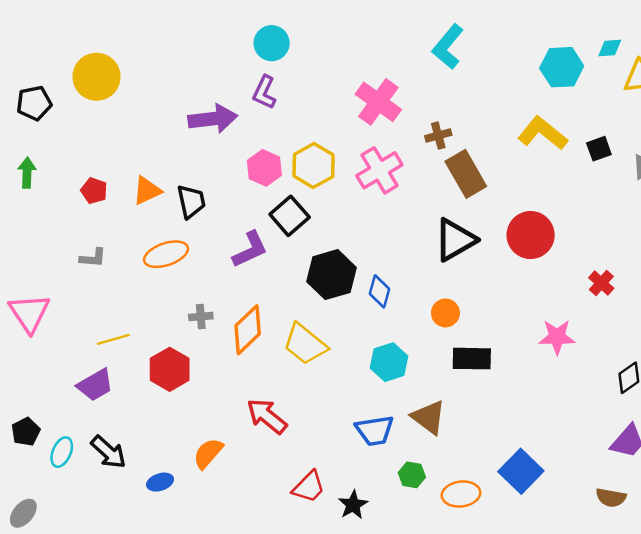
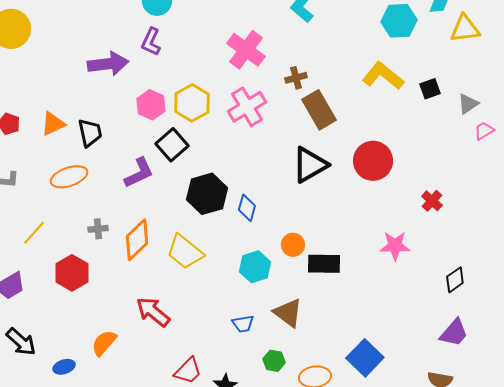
orange circle: (445, 313) -> (293, 245), moved
yellow line: (113, 339) -> (34, 233), moved, turned -32
blue trapezoid: (375, 430) -> (243, 324), size x0.7

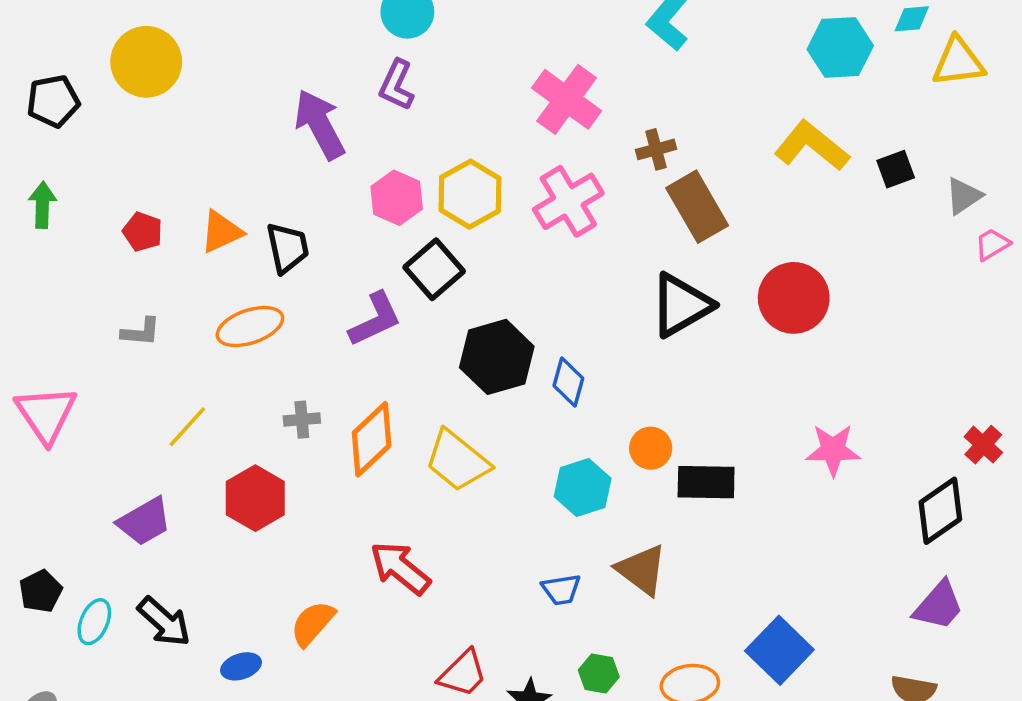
purple arrow: (108, 64) -> (320, 124), turned -111
red cross: (432, 201) -> (983, 445), moved
black diamond: (455, 280) -> (940, 511), size x1.4
green hexagon: (274, 361) -> (599, 674), moved

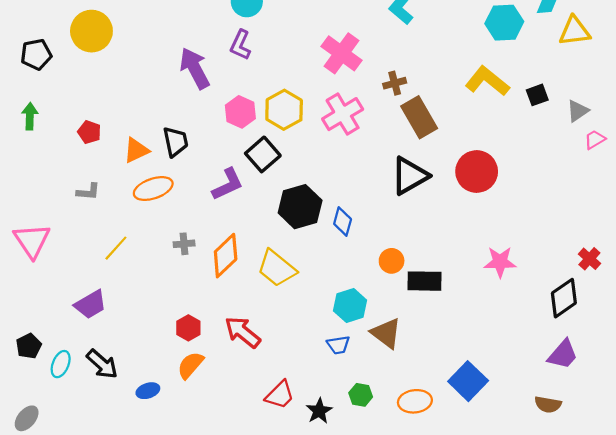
orange triangle: (221, 232) -> (136, 150), moved
cyan hexagon: (583, 487) -> (350, 306), moved
red hexagon: (255, 498) -> (188, 328), moved, size x0.7

